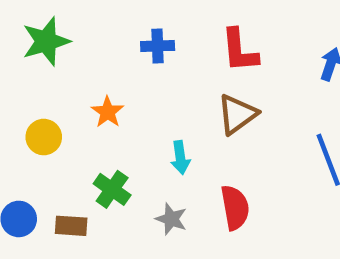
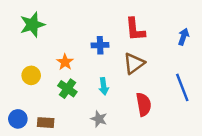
blue cross: (158, 46) -> (100, 45), moved
green cross: (112, 189) -> (67, 89), moved
red semicircle: (235, 208) -> (144, 104), moved

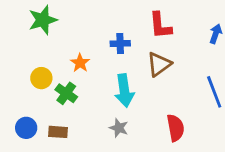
cyan arrow: (104, 86) -> (124, 91), size x1.6
green cross: (67, 89) -> (66, 93), moved
red semicircle: (144, 104) -> (176, 128), moved

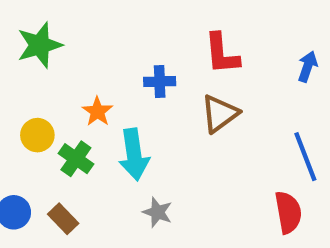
cyan arrow: (124, 91) -> (134, 154), moved
red semicircle: (176, 128) -> (288, 212), moved
brown rectangle: (58, 132) -> (63, 219), turned 42

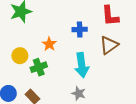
cyan arrow: (134, 154) -> (82, 65), moved
green cross: (76, 159) -> (39, 67), turned 35

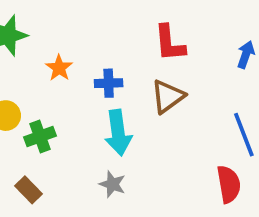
blue cross: (80, 29) -> (109, 83), moved
orange star: (49, 44) -> (59, 68), moved

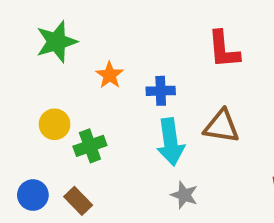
brown triangle: (168, 96) -> (222, 126), moved, turned 45
gray star: (112, 184) -> (184, 195), moved

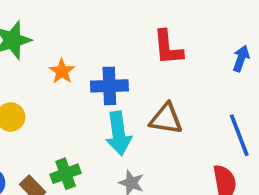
blue cross: (161, 91) -> (109, 86), size x1.4
green cross: (90, 146) -> (66, 174), moved

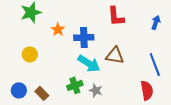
cyan arrow: (119, 133) -> (89, 63), turned -50
green cross: (66, 174) -> (75, 85), moved

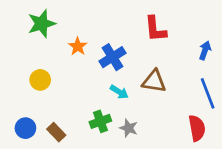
blue arrow: (156, 22) -> (205, 50), moved
blue cross: (84, 37) -> (113, 57), turned -30
cyan arrow: (89, 63) -> (119, 92), size x0.6

